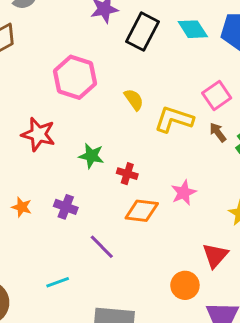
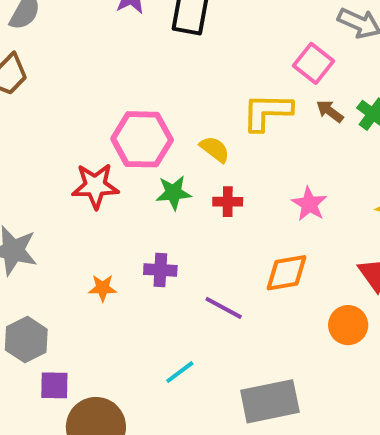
pink hexagon: (75, 77) -> (142, 139), moved
yellow semicircle: (134, 100) -> (215, 149), moved
orange diamond: (142, 211) -> (286, 273), moved

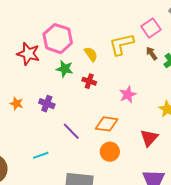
yellow L-shape: (267, 112) -> (122, 44), turned -32
orange circle: (348, 325) -> (110, 152), moved

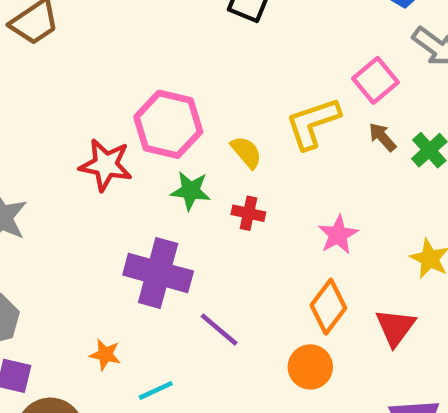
orange star: (17, 104) -> (105, 355), moved
purple cross: (47, 104) -> (158, 273), size x1.8
orange diamond: (107, 124) -> (328, 307), moved, turned -55

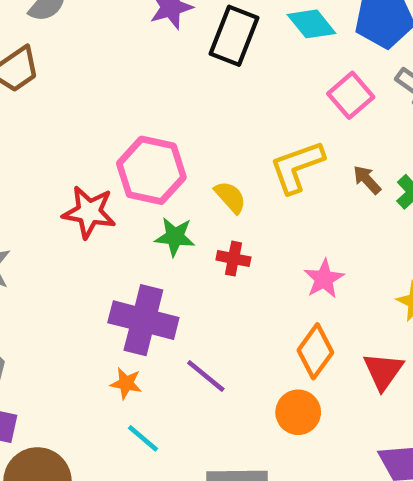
pink square: (376, 80) -> (351, 95), moved
orange star: (105, 355) -> (126, 383), moved
cyan line: (156, 390) -> (143, 438), turned 66

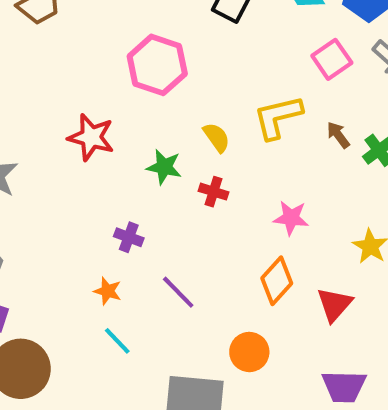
pink hexagon: (151, 170) -> (157, 65), moved
pink star: (324, 279) -> (291, 218), turned 30
purple cross: (143, 320) -> (129, 237), size x0.5
orange circle: (298, 412) -> (249, 352), moved

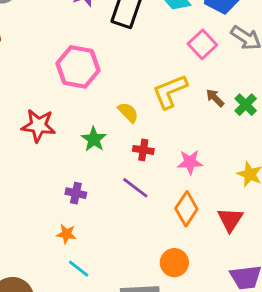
green star: (164, 167) -> (94, 139), turned 30
red cross: (214, 192) -> (143, 150), moved
purple line: (178, 292) -> (135, 188), moved

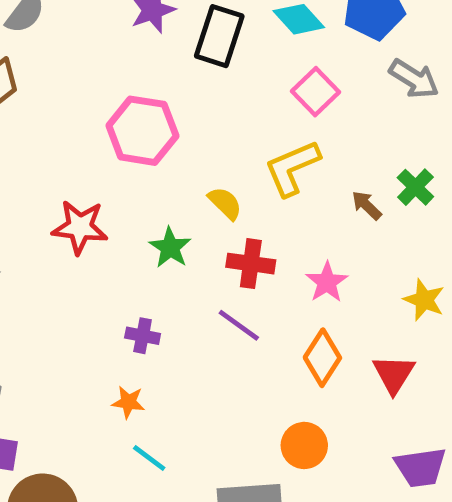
pink square: (202, 44) -> (315, 92), moved
brown arrow: (215, 98) -> (367, 205), moved
red cross: (143, 150) -> (251, 264), size x1.4
pink star: (190, 162) -> (327, 282), turned -30

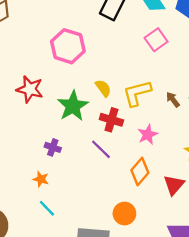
yellow L-shape: (292, 168) -> (137, 93), moved
green star: (170, 248) -> (73, 106), size x1.5

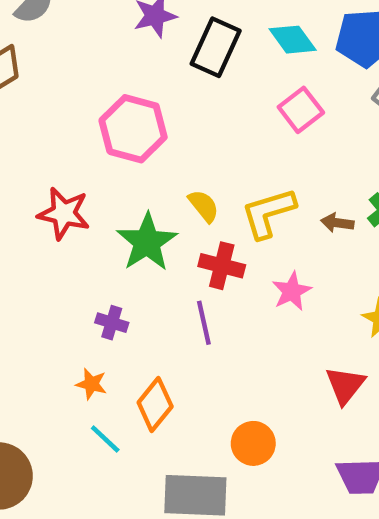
brown arrow: (173, 100) -> (337, 223), turned -42
purple line: (101, 149) -> (204, 323), turned 35
orange diamond: (140, 172) -> (155, 405), moved

